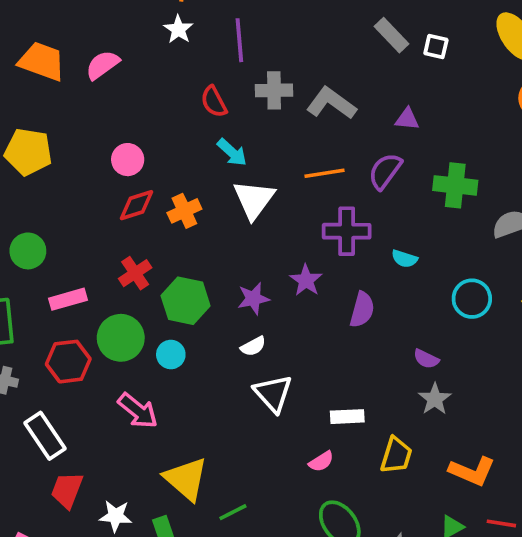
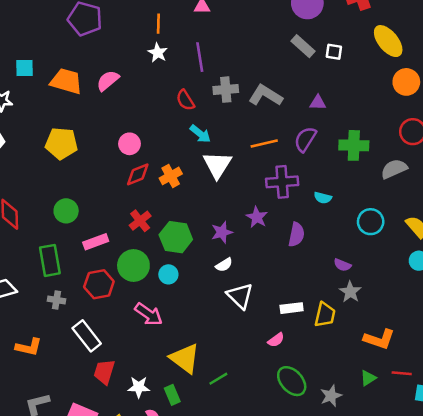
yellow trapezoid: (396, 455) -> (325, 315), moved

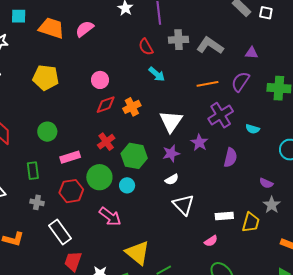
white triangle: (217, 165) -> (171, 121), moved
purple cross: (282, 182) -> (221, 115), turned -30
green rectangle: (50, 260) -> (33, 171), size x0.7

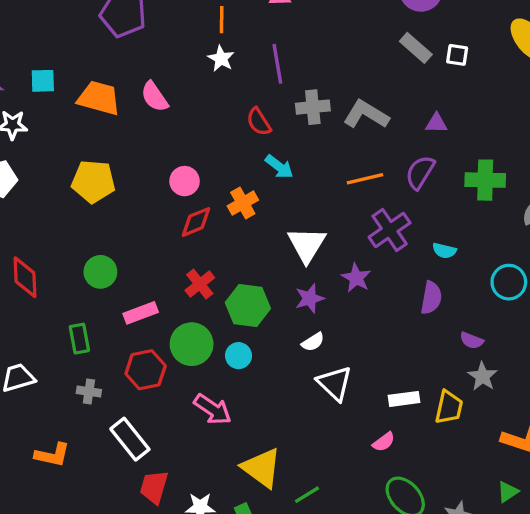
pink semicircle: (85, 29) -> (154, 97), turned -84
orange cross: (132, 107) -> (243, 203), moved
purple semicircle: (230, 157) -> (431, 298), moved

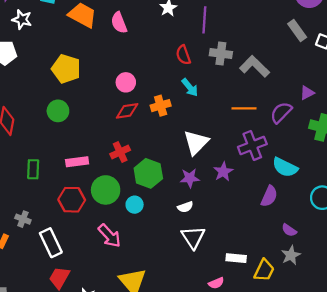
purple triangle: (436, 123) -> (307, 93), moved, turned -42
cyan semicircle: (444, 251) -> (285, 167), size x1.6
green circle: (100, 272) -> (58, 111), moved
gray cross: (89, 391) -> (23, 219), moved

